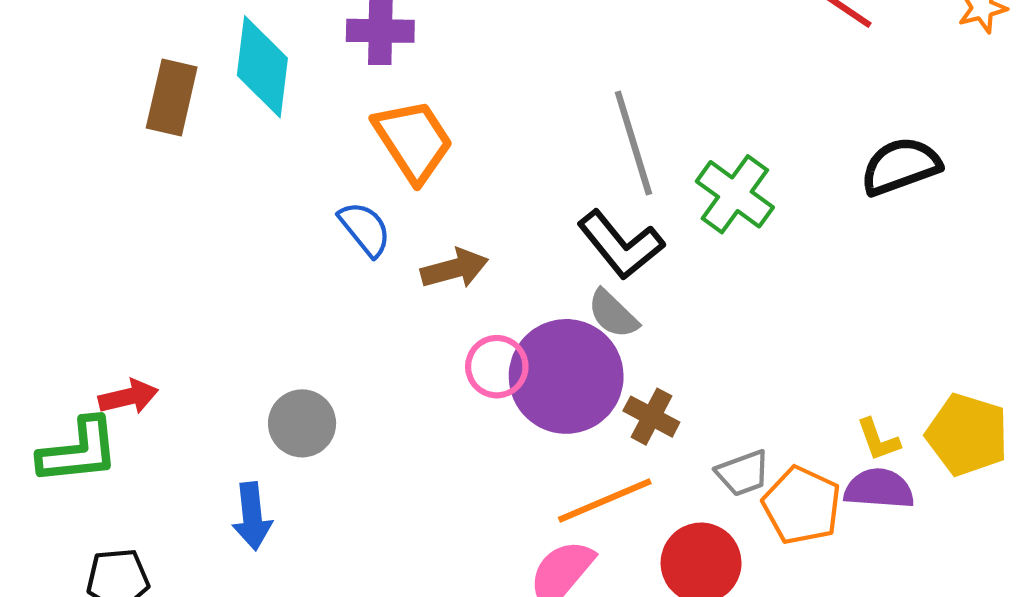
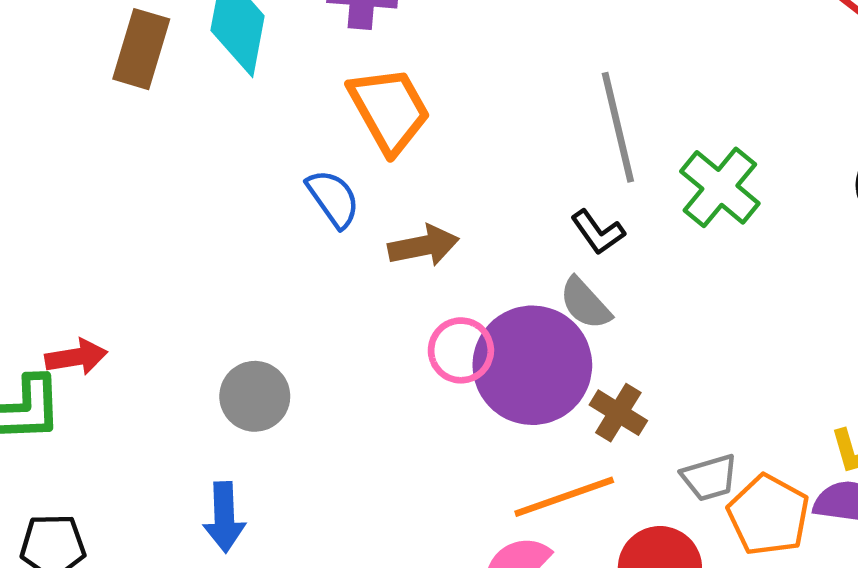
black L-shape: (621, 245) -> (598, 232), size x0.6
blue arrow: (252, 516) -> (224, 517), moved

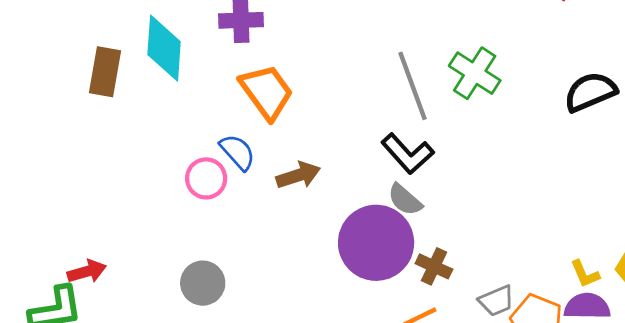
green cross: (720, 187) -> (475, 73), moved
black L-shape: (598, 232) -> (408, 154), size x1.5
pink circle: (461, 350) -> (206, 178), moved

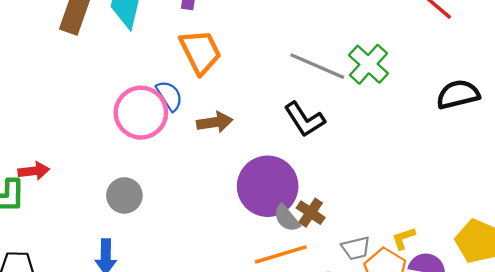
gray line: (412, 86) -> (317, 66), turned -56
pink circle: (206, 178) -> (141, 113), size x1.6
gray semicircle: (405, 200) -> (287, 218), moved
yellow L-shape: (585, 274) -> (404, 238), moved, turned 85

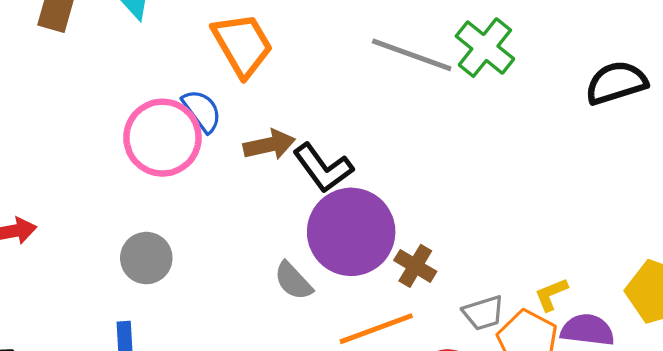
black L-shape: (304, 119) -> (323, 168), moved
gray semicircle: (287, 218) -> (293, 281), moved

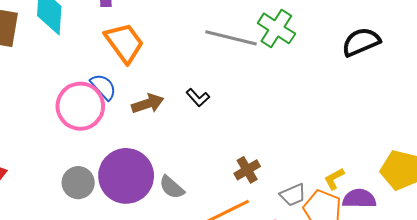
black L-shape: (323, 168) -> (198, 98), moved, size x0.6
purple circle: (351, 232) -> (126, 176), moved
brown cross: (415, 266) -> (247, 170), turned 35

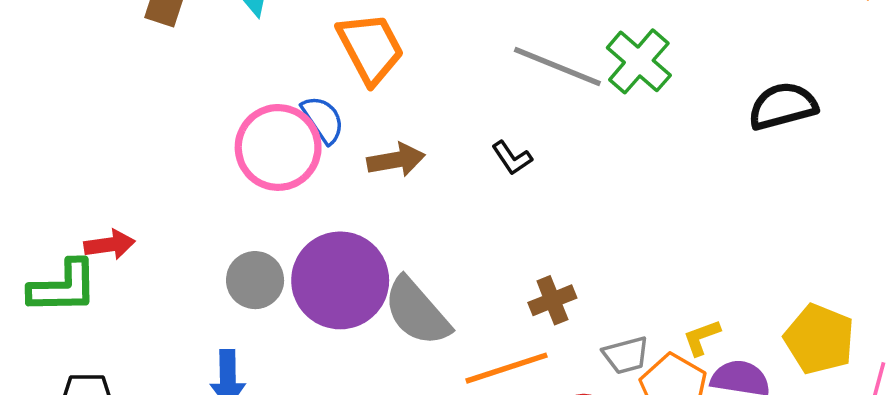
black L-shape: (198, 98) -> (512, 158), moved
gray semicircle: (172, 187) -> (417, 312), size x1.6

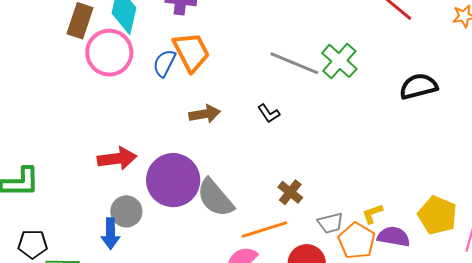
blue semicircle: (323, 120) -> (164, 63), moved, turned -120
pink circle: (278, 147) -> (109, 53), moved
red arrow: (110, 245) -> (117, 159), moved, size x1.4
gray circle: (255, 280) -> (126, 211), moved
brown cross: (552, 300) -> (290, 192), turned -30

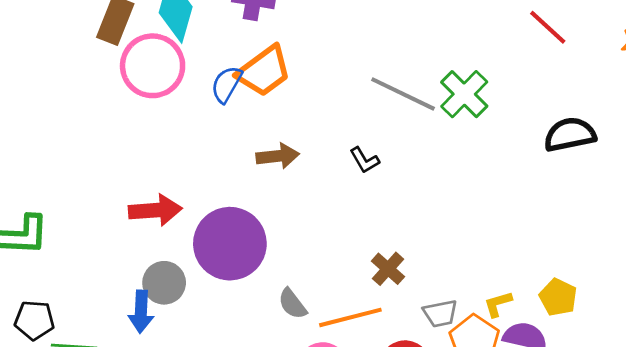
orange trapezoid: (191, 52) -> (264, 71), turned 78
gray semicircle: (215, 198) -> (292, 304), moved, size x0.6
yellow pentagon: (437, 215) -> (558, 297), moved, size x0.7

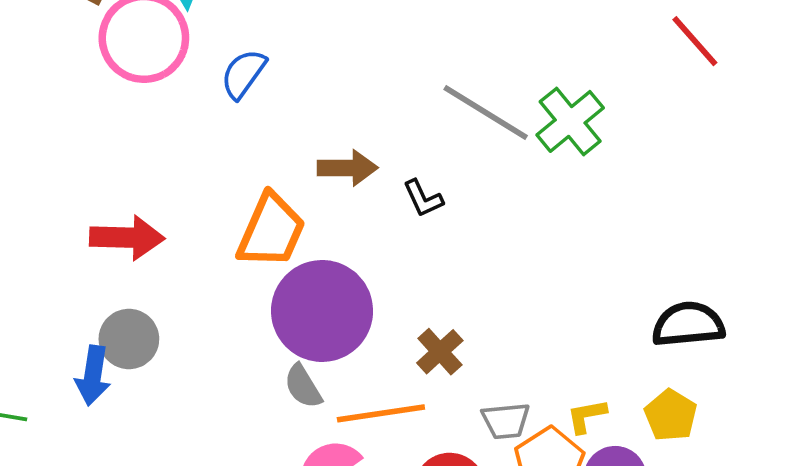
orange trapezoid: (264, 71) -> (271, 231), moved, turned -36
black semicircle: (570, 134) -> (688, 324), moved
brown arrow: (278, 156) -> (347, 168), moved
purple circle: (230, 244) -> (322, 311), moved

